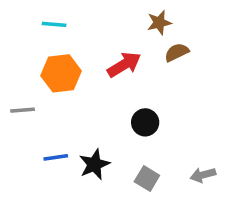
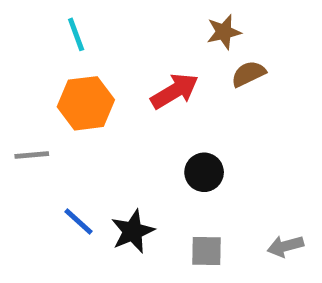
cyan line: (54, 24) -> (76, 34), turned 65
blue line: (56, 157) -> (79, 222), turned 50
gray square: (147, 178) -> (207, 251), turned -30

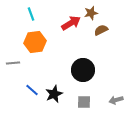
red arrow: (175, 91) -> (71, 23), moved
black circle: (204, 172) -> (83, 70), size x1.5

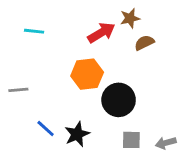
cyan line: (31, 14) -> (34, 31), moved, turned -64
orange hexagon: (35, 42) -> (87, 74), moved
gray square: (84, 102) -> (131, 140), moved

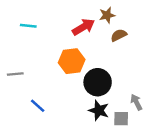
black star: (77, 134) -> (99, 110), moved, turned -30
gray square: (131, 140) -> (121, 119), moved
gray arrow: (166, 143) -> (136, 102), moved, turned 77

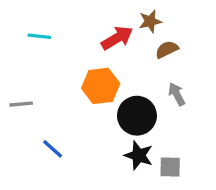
gray arrow: (136, 102) -> (177, 94), moved

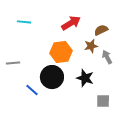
brown star: (150, 21) -> (91, 46), moved
black circle: (137, 116) -> (52, 77), moved
black star: (139, 155) -> (85, 78), moved

